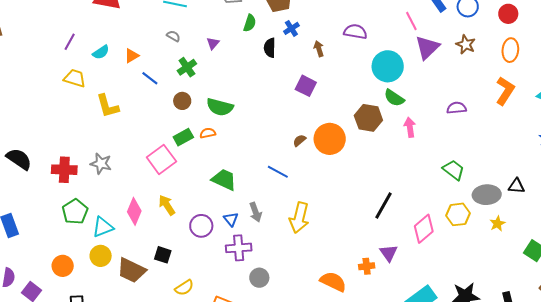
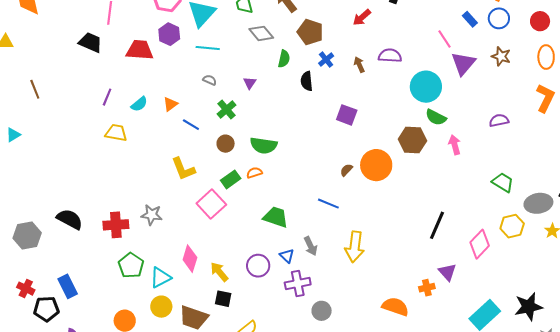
brown arrow: (319, 49) -> (359, 65), moved
yellow L-shape: (108, 106) -> (183, 169), moved
yellow arrow: (167, 205) -> (219, 272), moved

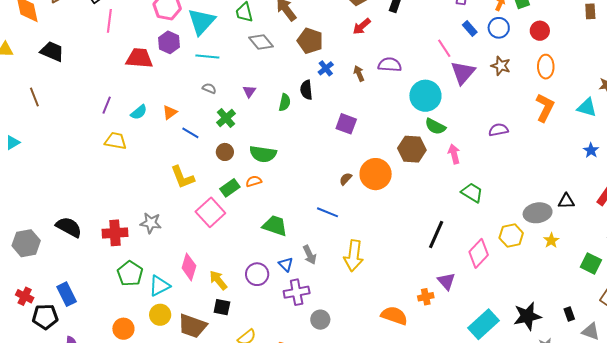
black trapezoid: (90, 43) -> (52, 51), moved
green semicircle: (284, 59) -> (285, 102), moved
green trapezoid: (503, 182) -> (472, 193), moved

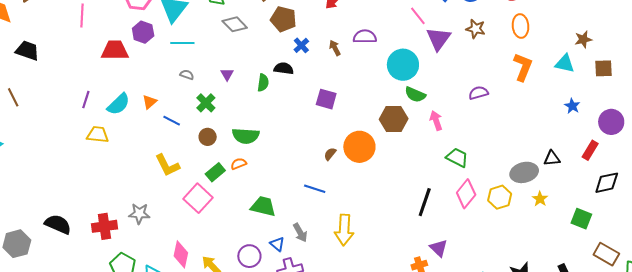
black semicircle: (306, 90) -> (284, 68), turned 108
cyan semicircle: (139, 112) -> (119, 104), size x1.4
pink diamond: (479, 253) -> (466, 194), moved

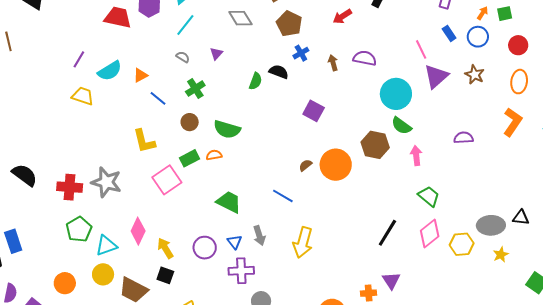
cyan line: (182, 43) -> (185, 25), turned -65
purple triangle: (227, 74) -> (216, 54), moved
gray star: (139, 214) -> (106, 182), size x1.4

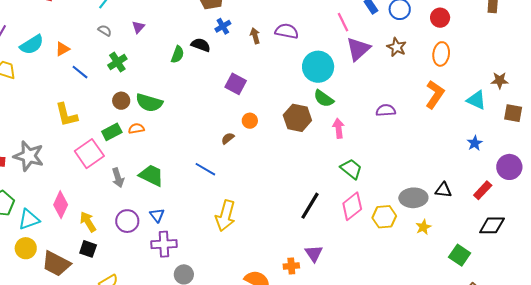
brown circle: (190, 122) -> (121, 101), moved
orange circle: (336, 165) -> (250, 121), moved, size x0.5
gray arrow: (259, 236) -> (118, 178), moved

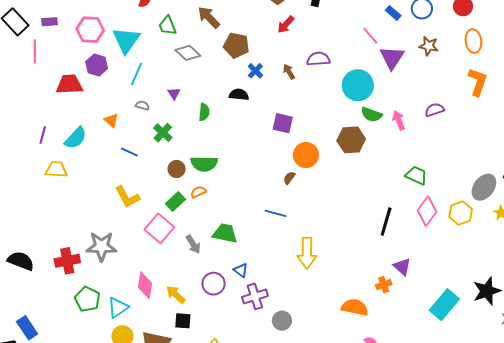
orange triangle: (62, 49) -> (111, 120), moved, turned -35
green semicircle: (178, 54) -> (204, 112), moved
orange circle: (250, 121) -> (306, 155), size x1.6
pink arrow: (339, 128) -> (399, 120), moved
gray ellipse: (413, 198) -> (484, 187), turned -36

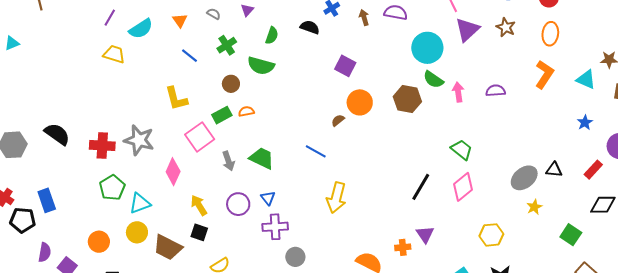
green semicircle: (204, 164) -> (261, 66), moved
yellow hexagon: (461, 213) -> (491, 235), moved
pink diamond: (145, 285) -> (173, 172), moved

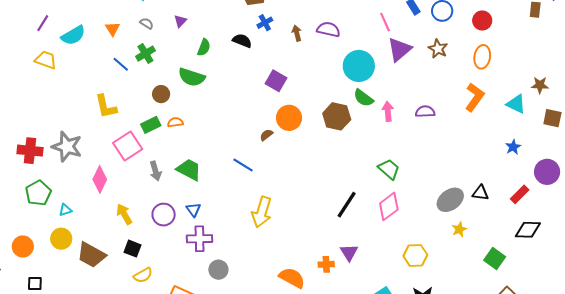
green cross: (227, 45) -> (145, 54), moved
cyan triangle: (140, 203) -> (65, 210), size x0.6
black square: (199, 232) -> (133, 249), moved

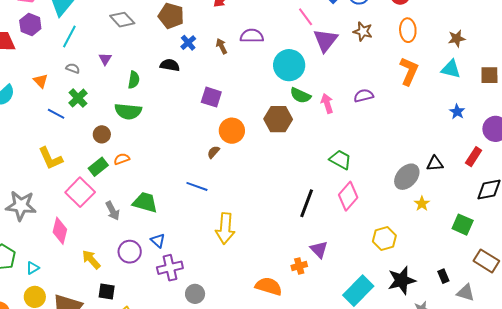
brown star: (540, 85) -> (457, 39), moved

